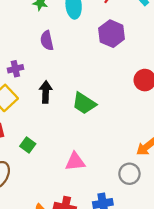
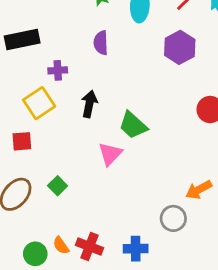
green square: (28, 145) -> (58, 186), moved
pink triangle: (75, 162) -> (110, 154), moved, turned -50

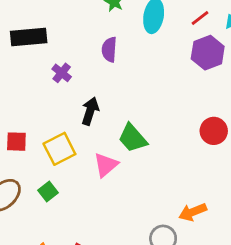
purple hexagon: (180, 47) -> (208, 53), moved
purple cross: (58, 70) -> (62, 73), turned 36
yellow square: (39, 103) -> (59, 149), moved

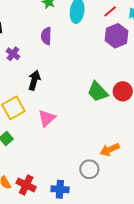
green trapezoid: (133, 138) -> (98, 92), moved

